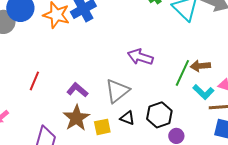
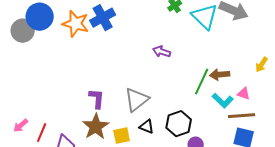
purple arrow: (140, 57) -> (162, 52), moved, size x0.7
red line: (34, 81) -> (42, 133), moved
purple L-shape: (77, 90) -> (97, 99), turned 55

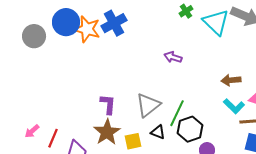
blue circle: (40, 17) -> (66, 22), moved
green line: (202, 82) -> (177, 113), moved

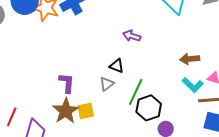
gray triangle: (148, 105) -> (107, 84), size x0.6
black triangle: (158, 132) -> (117, 66), moved
yellow square: (133, 141) -> (86, 111), moved

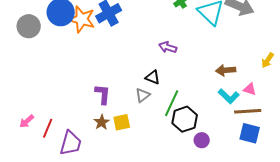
brown star: (66, 111) -> (102, 122), size x0.6

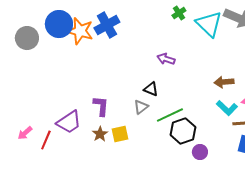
green line: (172, 103) -> (170, 115), turned 40
purple trapezoid: (71, 143) -> (69, 122), moved, turned 40

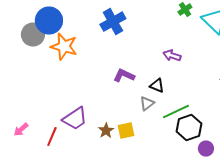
blue circle: (59, 24) -> (49, 21), moved
orange star: (80, 31) -> (64, 47), moved
purple L-shape: (101, 106) -> (124, 76), moved, turned -70
pink arrow: (25, 133) -> (21, 130), moved

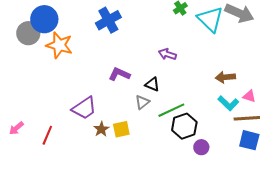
purple trapezoid: (75, 119) -> (84, 108), moved

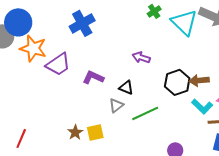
purple trapezoid: (84, 108) -> (58, 64), moved
black hexagon: (184, 126) -> (177, 82), moved

